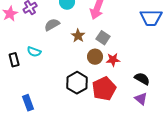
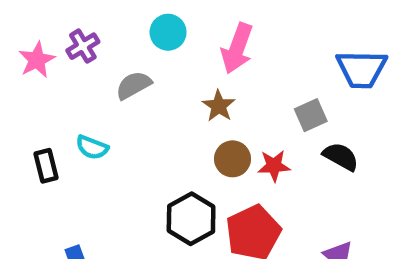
brown star: (78, 36) -> (219, 106), moved
gray square: (103, 38) -> (311, 115), moved, turned 32
black semicircle: (142, 79) -> (341, 157), moved

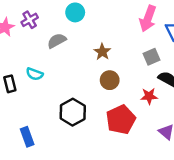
pink arrow: (237, 48) -> (148, 19), moved
red star: (274, 166) -> (149, 96), moved
black hexagon: (191, 219) -> (73, 112), moved

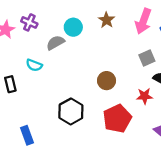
cyan circle: (75, 12) -> (73, 27), moved
purple cross: (30, 20) -> (29, 22), turned -35
brown star: (102, 52) -> (107, 20), moved
cyan semicircle: (35, 74) -> (34, 65), moved

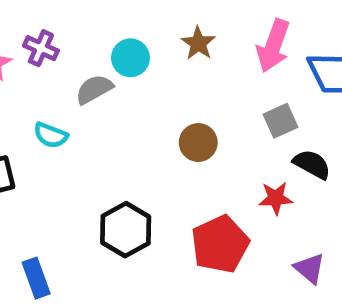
brown circle: (107, 81) -> (198, 143), moved

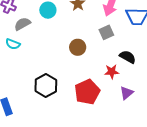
gray semicircle: (94, 89) -> (22, 24), moved
gray square: (281, 121) -> (106, 32), moved
purple triangle: (310, 268) -> (127, 93), moved, turned 40

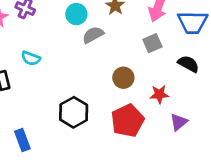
gray semicircle: (22, 24) -> (93, 35), moved
brown circle: (78, 47) -> (123, 78), moved
black semicircle: (128, 57) -> (188, 64), moved

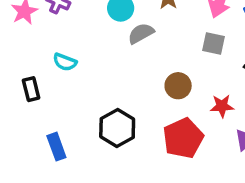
gray square: (152, 43) -> (214, 44), turned 36
blue rectangle: (22, 140) -> (56, 147), moved

